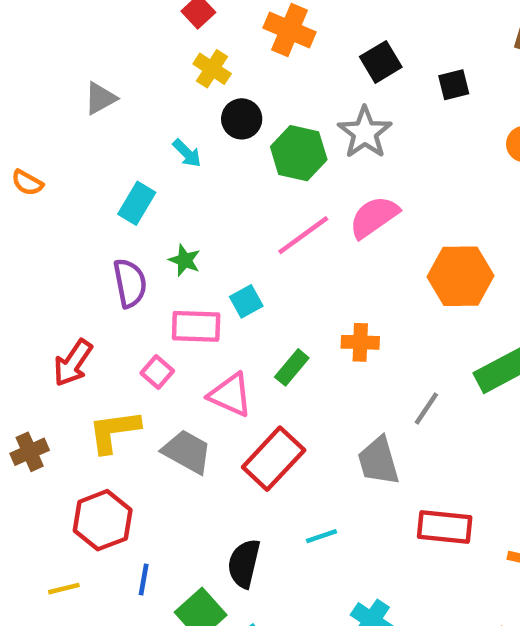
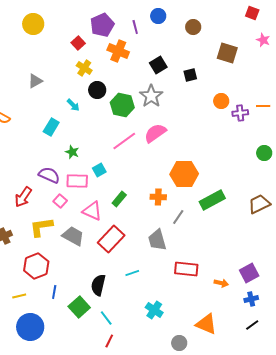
orange hexagon: (461, 276) -> (184, 174), moved
purple semicircle: (130, 283) -> (49, 175), moved, turned -55
orange cross: (360, 342) -> (158, 197), moved

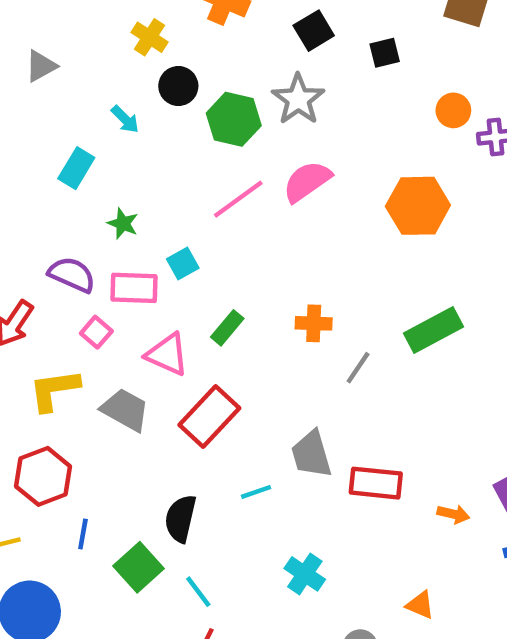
orange hexagon: (184, 174) -> (418, 206), moved
gray trapezoid: (157, 240) -> (311, 454), moved
orange triangle: (206, 324) -> (420, 605), size x0.6

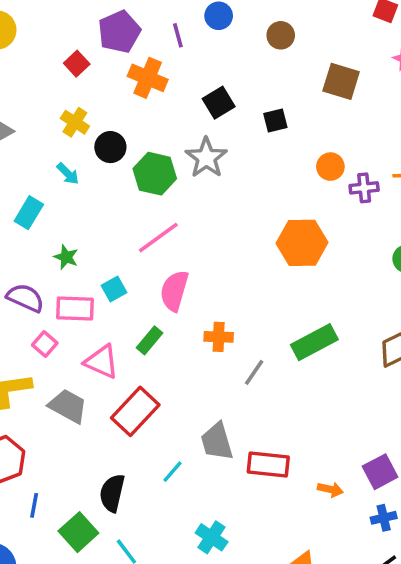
yellow cross: (150, 37) -> (75, 122), moved
pink semicircle: (307, 181) -> (174, 291), moved, turned -39
cyan line: (256, 492) -> (173, 472), turned -30

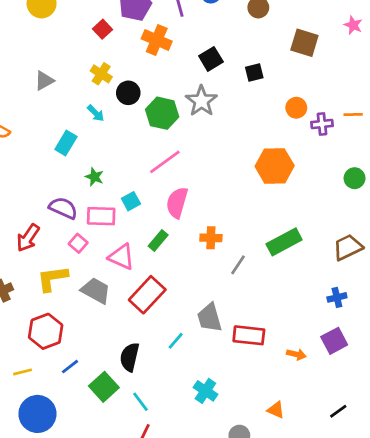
blue line: (34, 505) -> (70, 367), turned 42
blue cross: (384, 518) -> (337, 297), moved

